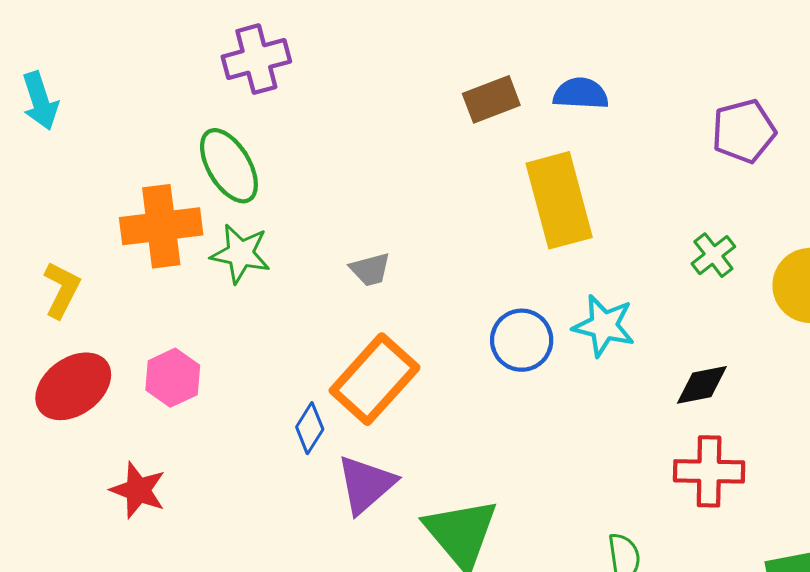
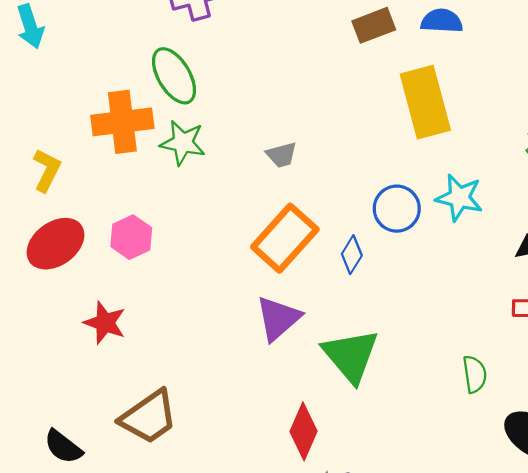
blue diamond: (310, 428) -> (352, 255), moved

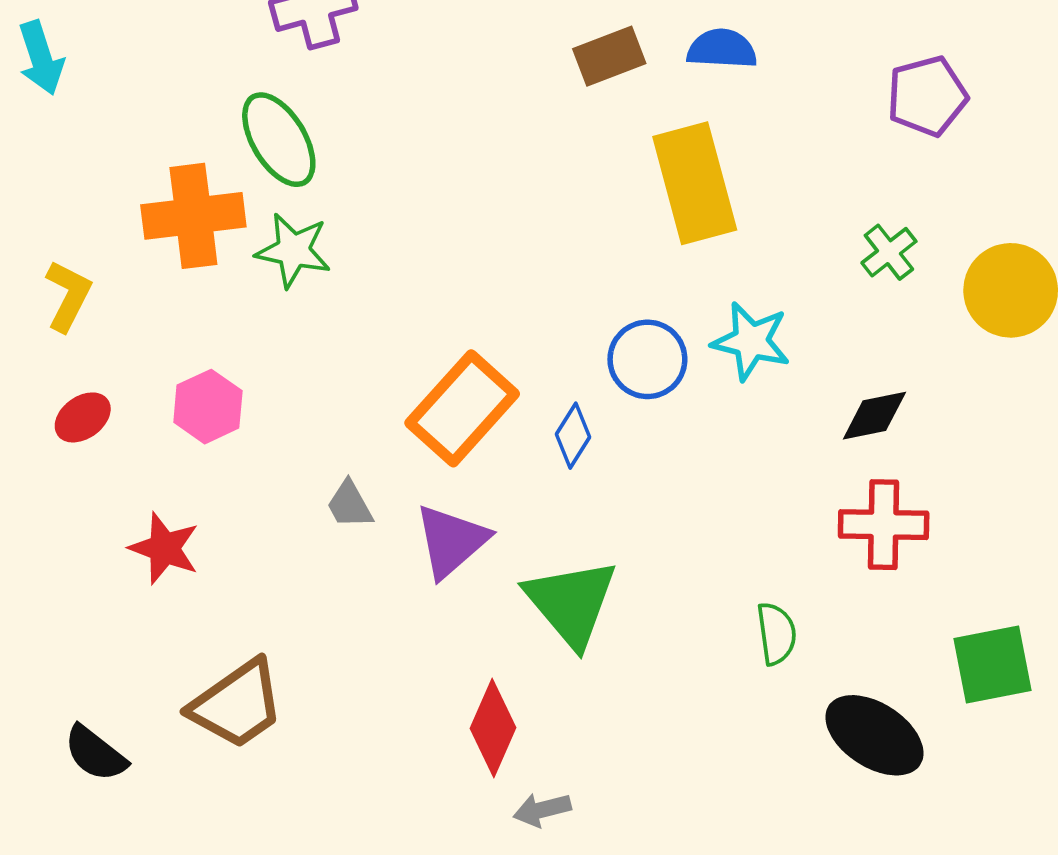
gray trapezoid: (282, 155) -> (350, 505), moved, turned 76
red ellipse: (55, 244) -> (83, 417), size x0.6

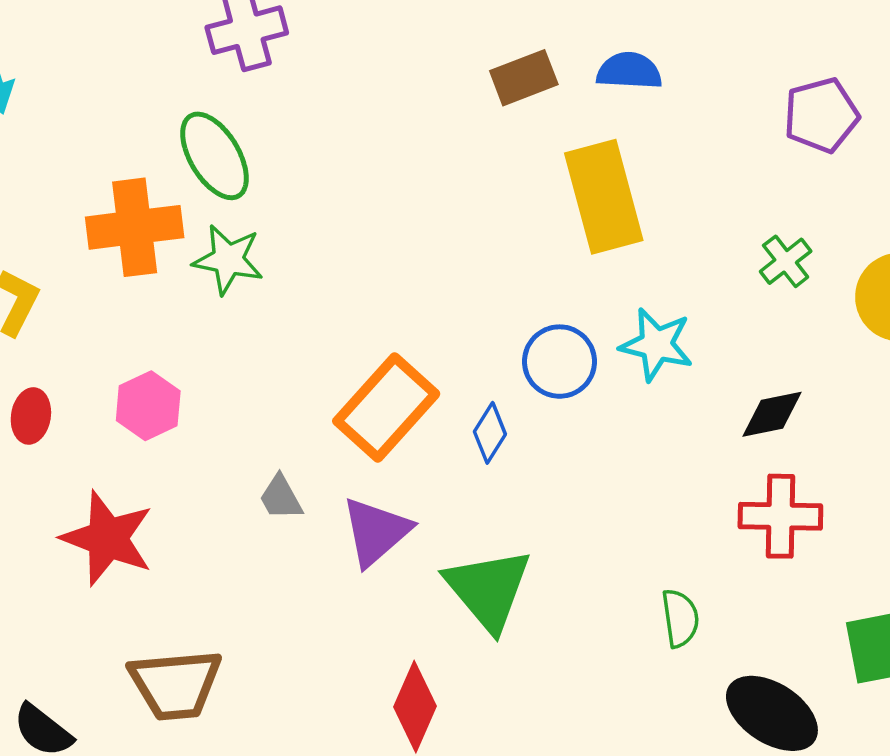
red ellipse: (83, 417) -> (31, 416), turned -45
red star: (164, 548) -> (107, 538), size x1.4
brown trapezoid: (237, 704) -> (175, 684), turned 30

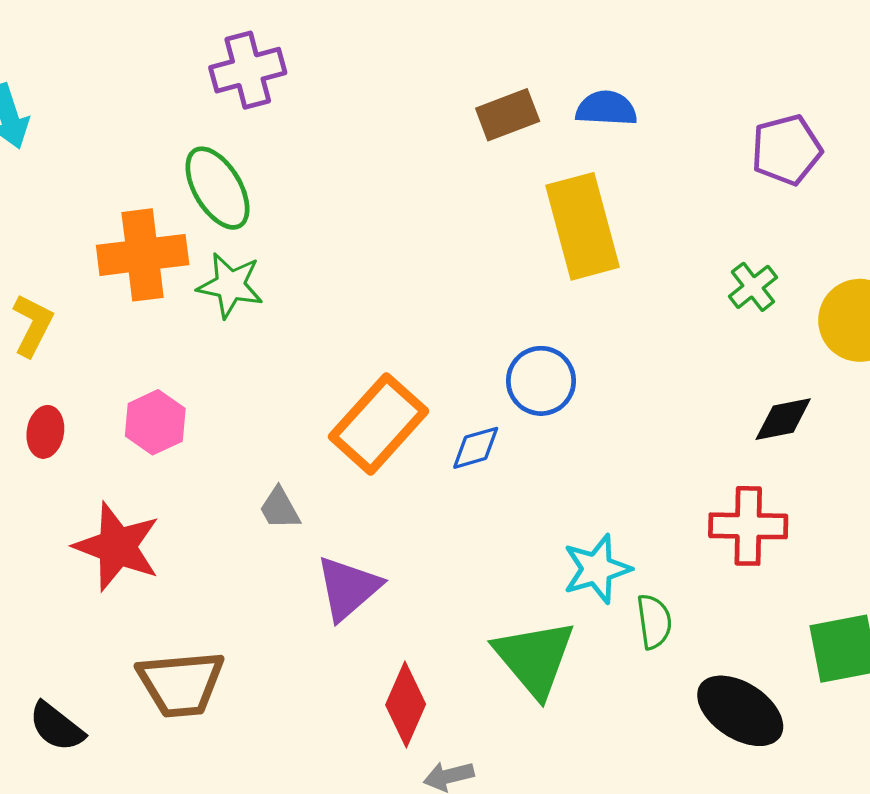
cyan star: (656, 345) -> (597, 569), moved, turned -30
black diamond: (772, 414) -> (783, 419), moved
blue diamond: (490, 433) -> (476, 448), turned 42
purple triangle: (376, 532) -> (348, 588), moved
green triangle: (488, 589) -> (535, 658), moved

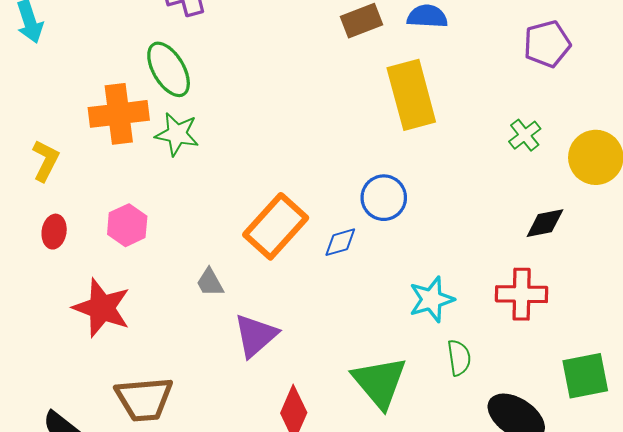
cyan star: (597, 569) -> (431, 299), moved

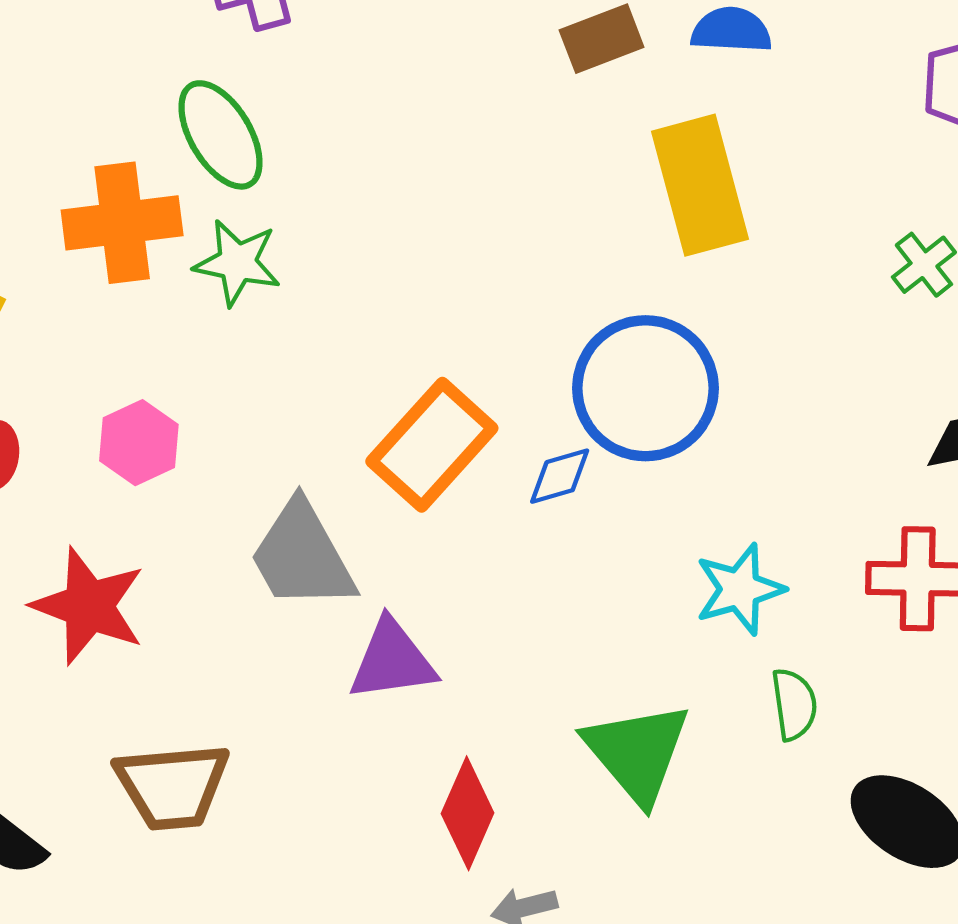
blue circle: (384, 198) -> (646, 388), size x1.6
gray trapezoid: (210, 282) -> (302, 556), size x2.0
purple triangle: (255, 335) -> (392, 660), turned 33

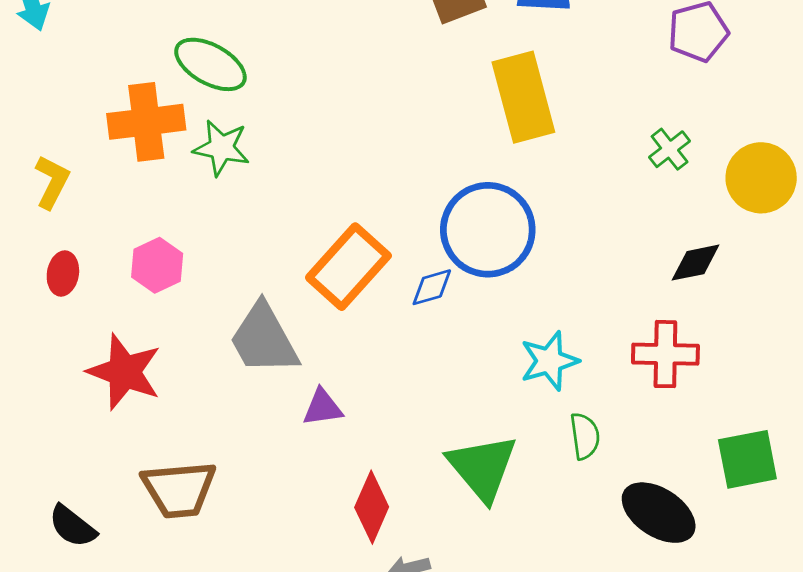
green ellipse: (221, 135) -> (210, 64), turned -30
purple triangle: (392, 660) -> (323, 407), size x0.7

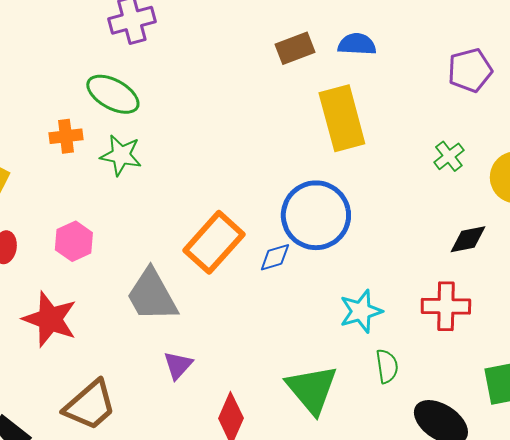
orange cross: (146, 122) -> (66, 136), size x0.6
purple triangle: (323, 407) -> (178, 365), moved, turned -40
brown trapezoid: (179, 489) -> (90, 405), turned -36

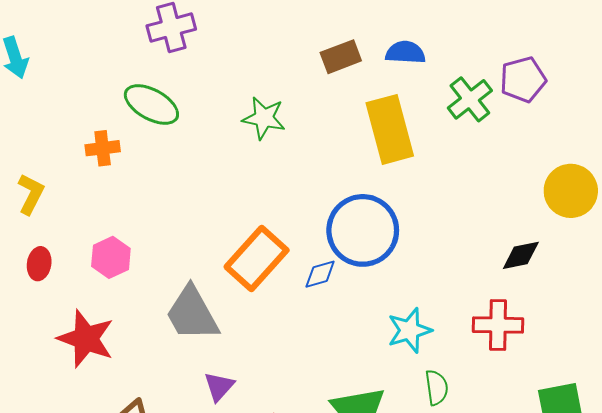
green star: (121, 155) -> (264, 118), moved
green cross: (449, 156) -> (470, 99), moved, size x1.4

